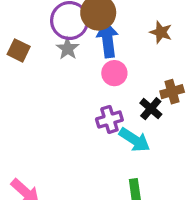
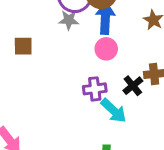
gray star: (68, 49) -> (69, 20), turned 30
brown square: (19, 50) -> (23, 46), moved, turned -36

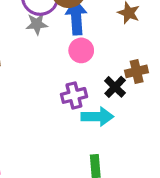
cyan arrow: (114, 111) -> (97, 117), turned -36

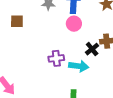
purple cross: (74, 95) -> (56, 58), moved

